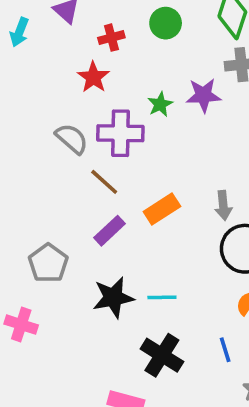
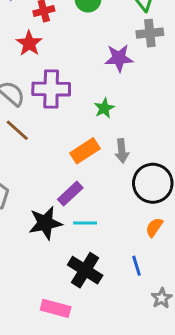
green star: (160, 104) -> (104, 108), moved
brown line: (104, 182) -> (17, 130), moved
gray arrow: (223, 205) -> (122, 151), moved
purple rectangle: (110, 231) -> (70, 194), moved

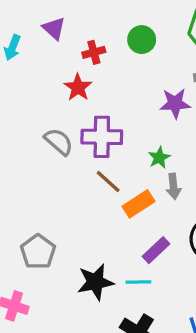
brown line: (17, 130) -> (108, 182), moved
gray arrow: (122, 151) -> (174, 186), moved
purple rectangle: (70, 194) -> (156, 250), moved

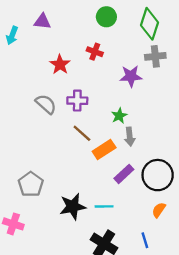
purple triangle: (54, 28) -> (42, 21), turned -36
green circle: (142, 40) -> (106, 17), moved
red cross: (94, 52) -> (95, 52), moved, turned 35
purple cross: (102, 137) -> (77, 101), size x0.7
purple rectangle: (156, 250) -> (124, 174), moved

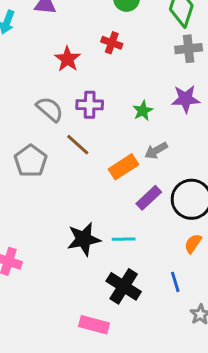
purple star: (131, 76) -> (186, 99), moved
green star: (119, 116) -> (143, 111), moved
brown line: (82, 133) -> (78, 145), moved
gray arrow: (130, 137) -> (156, 151), turned 66
gray pentagon: (31, 184) -> (31, 161), moved

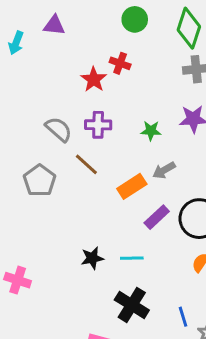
red star: (67, 59) -> (94, 79), moved
green star: (143, 111) -> (151, 131), turned 30
black star: (84, 239) -> (92, 258), size x0.7
blue line: (175, 282) -> (183, 317), moved

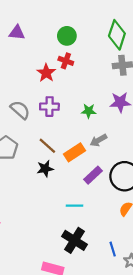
green circle: (135, 19) -> (67, 36), moved
brown line: (86, 164) -> (47, 146), moved
black star: (92, 258) -> (45, 169), moved

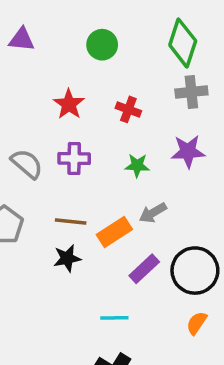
red cross: (66, 61) -> (128, 109), moved
brown line: (47, 146) -> (71, 221), turned -36

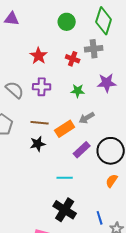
green circle: (102, 45) -> (67, 22), moved
gray cross: (191, 92) -> (94, 49), moved

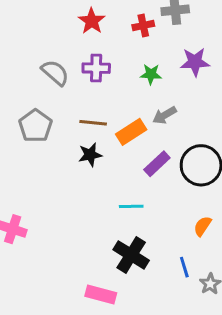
red cross: (73, 59) -> (143, 26), turned -32
orange semicircle: (112, 181) -> (203, 226), moved

